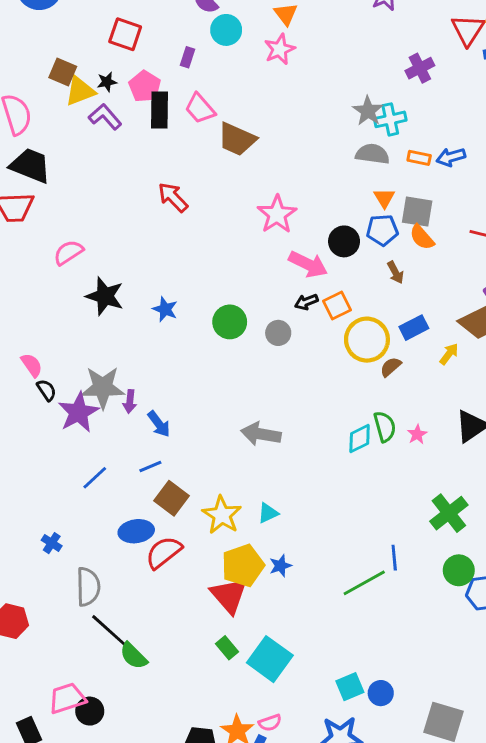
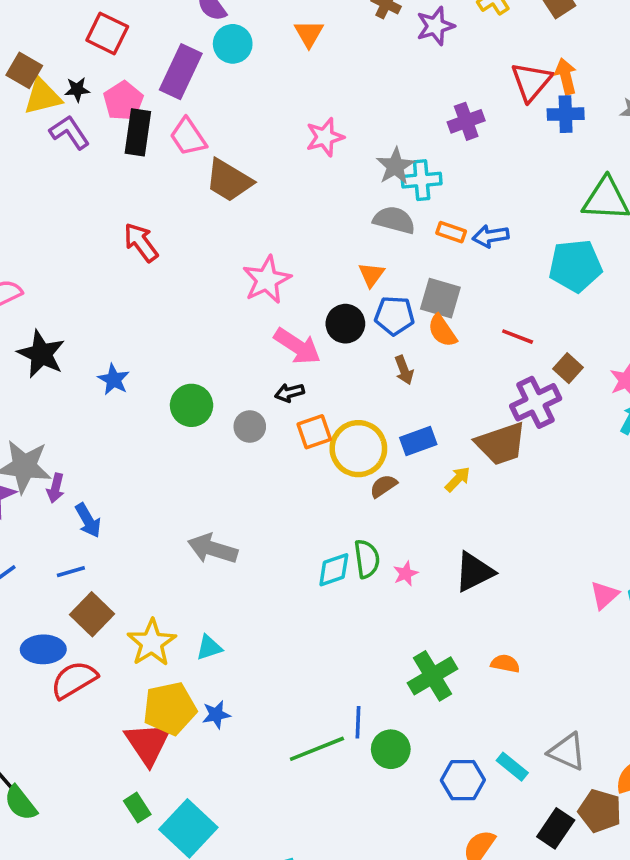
pink star: (280, 49) -> (325, 137), moved
purple rectangle: (188, 57) -> (181, 72), size x2.0
orange triangle: (384, 198) -> (371, 275), moved
orange square: (337, 306) -> (314, 432), moved
green circle: (459, 570) -> (391, 749), moved

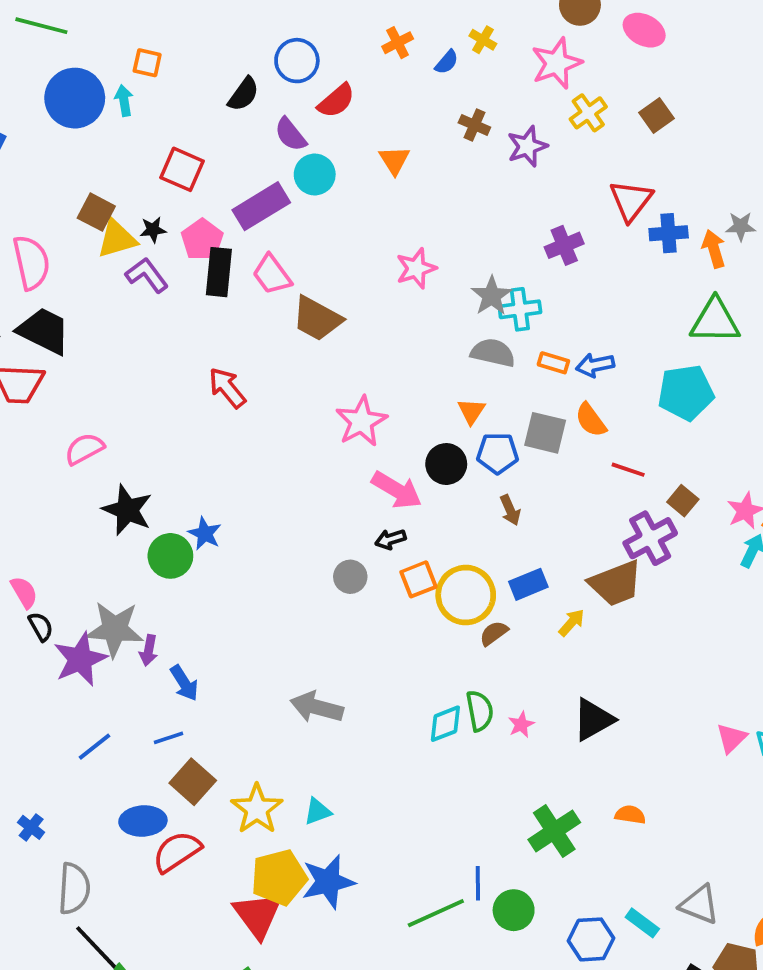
purple rectangle: (181, 72) -> (261, 206), turned 36
orange arrow: (566, 76) -> (714, 249), moved
orange semicircle: (442, 331) -> (591, 420), moved
green circle: (192, 405) -> (170, 556), moved
blue star: (216, 715) -> (328, 882), size x1.8

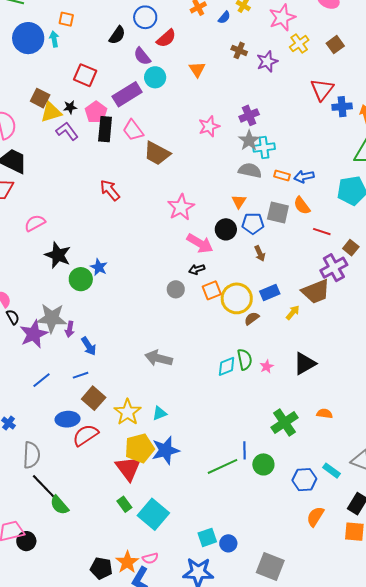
purple cross: (564, 245) -> (249, 115), moved

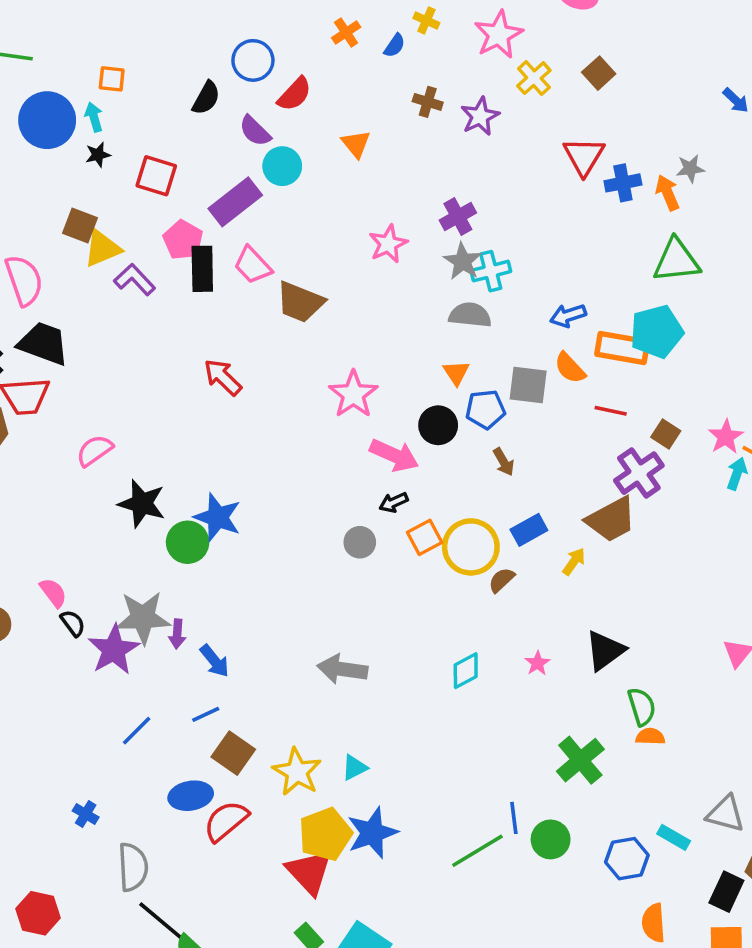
black star: (70, 107) -> (98, 155), moved
orange rectangle: (282, 176) -> (622, 348), moved, size x1.8
blue star: (99, 267) -> (218, 517), size x1.5
green semicircle: (245, 359) -> (642, 707), moved
orange semicircle: (315, 517) -> (654, 923), turned -30

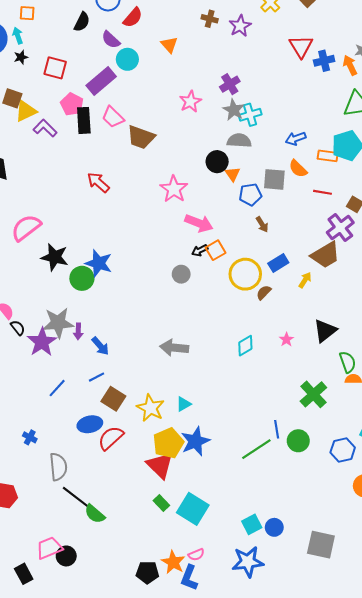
orange rectangle: (622, 348) -> (328, 156), size x0.7
black circle: (438, 425) -> (217, 162), moved
pink semicircle: (95, 451) -> (26, 228), size x1.4
orange square: (425, 537) -> (215, 250), moved

